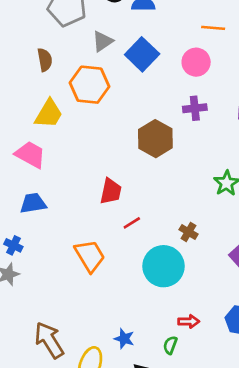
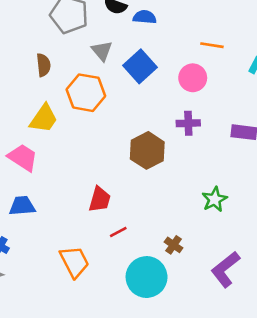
gray triangle: (103, 41) -> (102, 51), turned -40

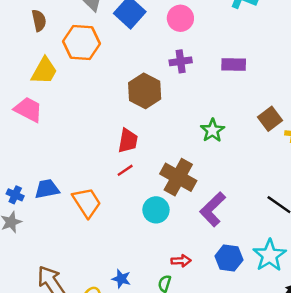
red trapezoid: (100, 199) -> (128, 141), moved
blue trapezoid: (22, 206) -> (47, 189), moved
brown cross: (174, 245) -> (178, 177), size x2.0
purple L-shape: (225, 269) -> (213, 209), moved
cyan circle: (147, 277) -> (156, 210), size x0.7

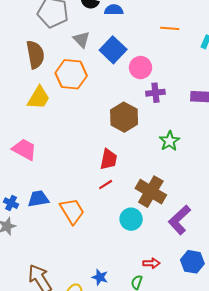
pink circle: (180, 18) -> (141, 68), moved
brown semicircle: (39, 20) -> (35, 55), size x1.5
pink trapezoid: (28, 109) -> (24, 149), moved
green star: (212, 130) -> (169, 141), moved

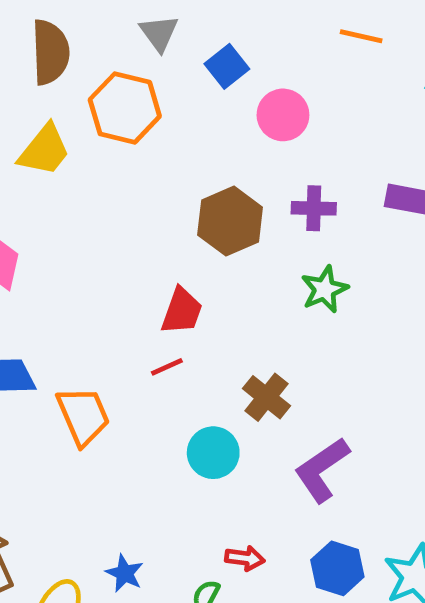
blue square: (113, 50) -> (227, 66), size x0.7
purple cross: (155, 93) -> (314, 208), moved
brown cross: (151, 192) -> (267, 397), size x0.7

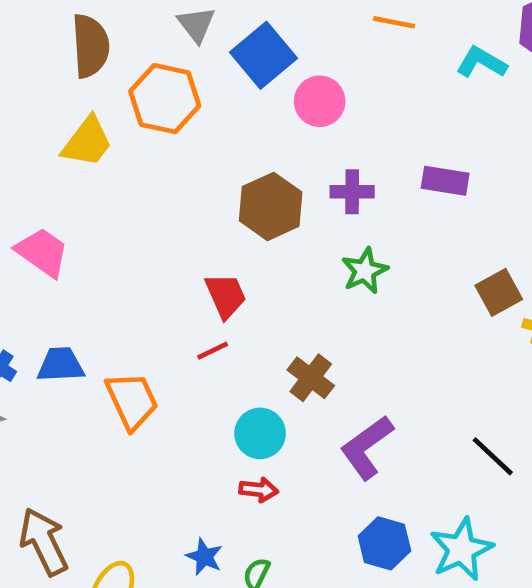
blue square: (227, 66) -> (264, 55), size x1.5
red trapezoid: (182, 311) -> (226, 296), turned -42
red arrow: (245, 558) -> (259, 490), moved
blue star: (125, 573) -> (204, 557), moved

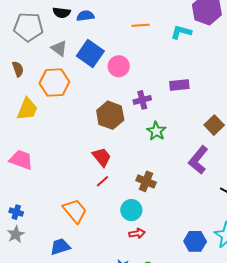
brown semicircle: (91, 46) -> (18, 69), size x0.6
blue trapezoid: (61, 365) -> (60, 247), moved
purple L-shape: (367, 447) -> (198, 160), moved

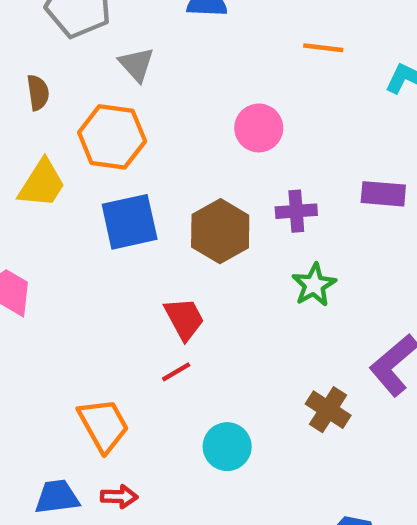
blue square: (90, 54) -> (130, 222), moved, turned 32
brown cross: (146, 181) -> (328, 410), moved
red arrow: (137, 233) -> (119, 497), moved

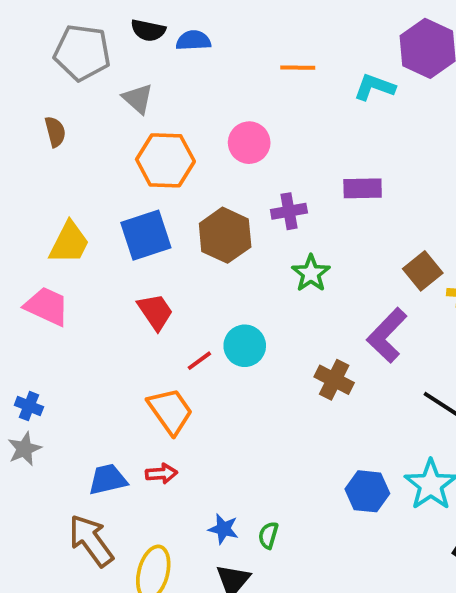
orange hexagon: (112, 137) -> (165, 160), moved
yellow trapezoid: (42, 184) -> (69, 243), moved
red trapezoid: (184, 319) -> (155, 312), moved
orange trapezoid: (103, 425) -> (170, 411), moved
cyan circle: (227, 447) -> (245, 346), moved

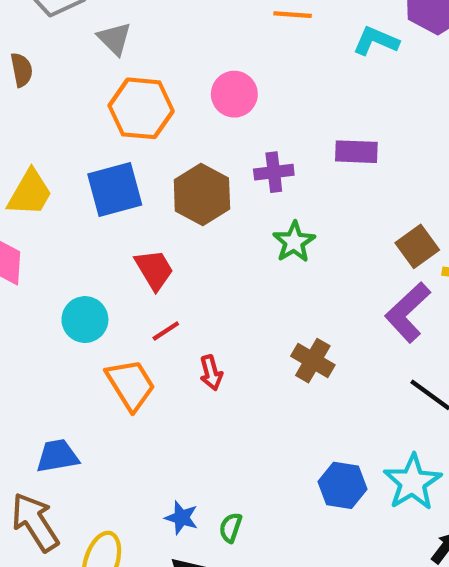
red trapezoid: (155, 312) -> (154, 270), moved
purple L-shape: (387, 335) -> (408, 312), moved
cyan circle: (245, 346) -> (85, 320), moved
red arrow: (161, 474) -> (211, 373), moved, turned 76

